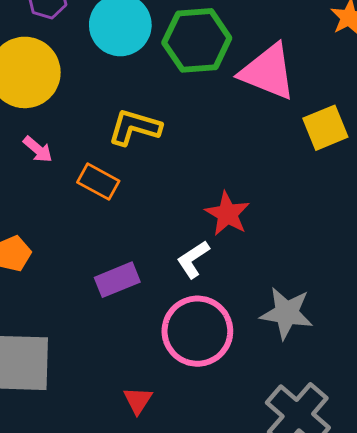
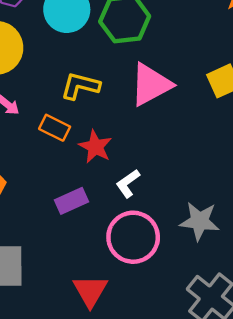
pink triangle: (268, 72) -> (151, 85), moved, turned -48
red star: (227, 214) -> (95, 147), moved
red triangle: (138, 400) -> (90, 291), size x1.6

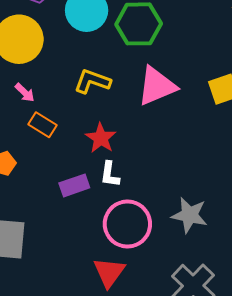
orange rectangle: (55, 128) -> (43, 125), moved
white L-shape: (128, 183) -> (110, 174), moved, turned -52
red triangle: (90, 291) -> (109, 272), moved

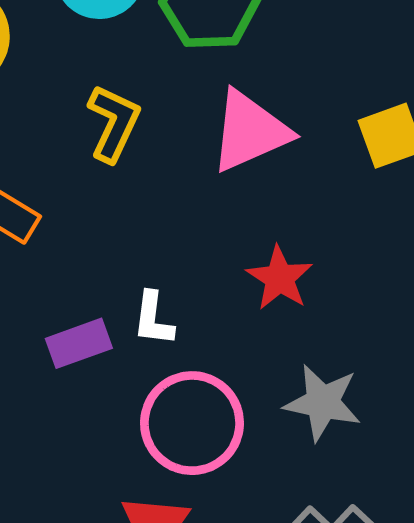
yellow L-shape: (92, 81) -> (114, 123), turned 96
red star: (101, 138) -> (280, 278), moved

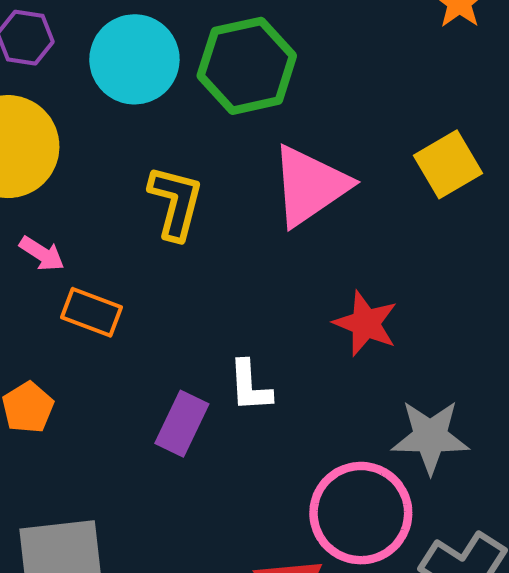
purple rectangle: (79, 343) -> (182, 424), turned -34
pink circle: (192, 423) -> (361, 513), moved

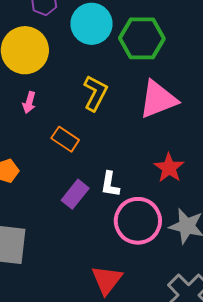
pink arrow: (42, 254) -> (29, 102), turned 60
orange rectangle: (92, 312) -> (65, 139), moved
pink circle: (361, 513) -> (138, 221), moved

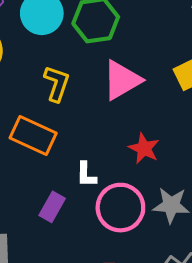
orange rectangle: (65, 139) -> (33, 136), size x1.6
purple rectangle: (75, 194) -> (52, 207), moved

